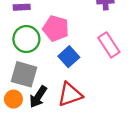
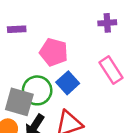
green circle: (26, 39) -> (37, 90), moved

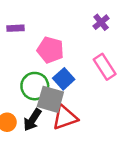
purple cross: (107, 23) -> (101, 22), turned -35
gray square: (19, 102) -> (50, 99), moved

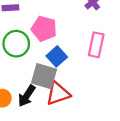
pink rectangle: (105, 67) -> (96, 45), turned 45
green circle: (35, 86) -> (16, 44), moved

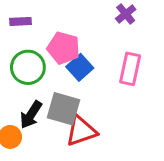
blue square: (57, 56) -> (80, 67), moved
black arrow: (27, 96) -> (31, 115), moved

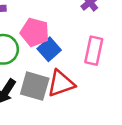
red triangle: (81, 131) -> (61, 83), moved

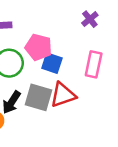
blue square: (49, 49) -> (52, 63), turned -30

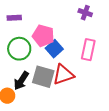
purple cross: (90, 19) -> (85, 13), turned -32
blue square: (52, 63) -> (54, 49), turned 30

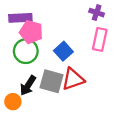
purple rectangle: (14, 18) -> (20, 18), size x1.5
pink pentagon: (43, 36) -> (31, 32), moved
pink rectangle: (88, 50) -> (100, 39), moved

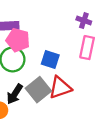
blue square: (63, 51) -> (50, 59), turned -30
gray square: (52, 81) -> (38, 90), turned 35

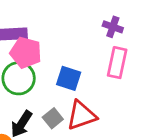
gray square: (38, 90) -> (53, 118), size x0.6

